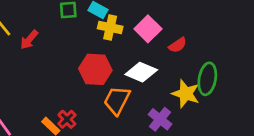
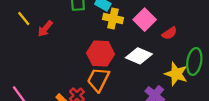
orange trapezoid: (117, 100) -> (98, 80), moved

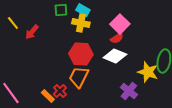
yellow cross: (113, 19) -> (81, 23), moved
red semicircle: (169, 33) -> (117, 38), moved

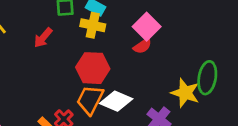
red arrow: (32, 32) -> (43, 38), moved
white diamond: (115, 56) -> (116, 101), moved

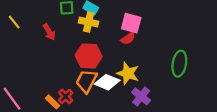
pink square: (147, 27) -> (131, 23), turned -30
red arrow: (43, 38) -> (49, 32), turned -70
yellow star: (185, 93) -> (128, 73), moved

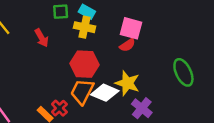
green ellipse: (179, 64) -> (183, 72), turned -35

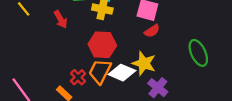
red semicircle: (127, 45) -> (152, 31), moved
red cross: (59, 108) -> (78, 77), moved

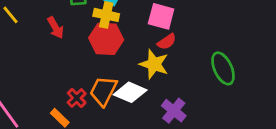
red hexagon: (102, 45) -> (106, 39), moved
yellow star: (144, 63) -> (154, 64), moved

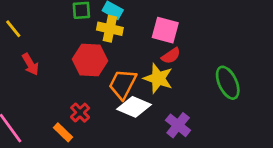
red arrow: (56, 28) -> (30, 64), moved
red hexagon: (106, 39) -> (90, 60), moved
orange trapezoid: (103, 91) -> (123, 84), moved

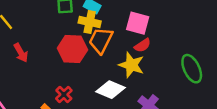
orange trapezoid: (123, 84) -> (101, 40), moved

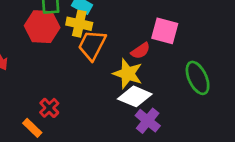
pink square: (138, 23) -> (165, 31), moved
red hexagon: (72, 49) -> (42, 27), moved
white diamond: (111, 90) -> (135, 96), moved

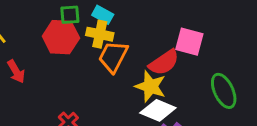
red semicircle: (141, 51) -> (164, 63), size x1.5

